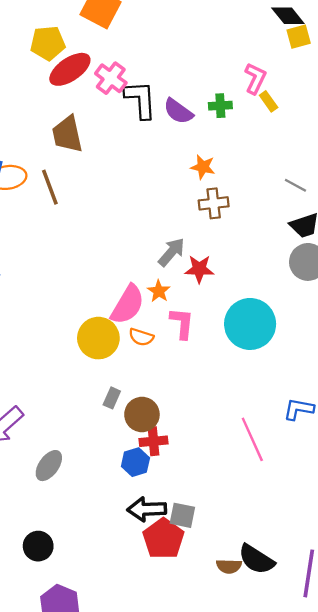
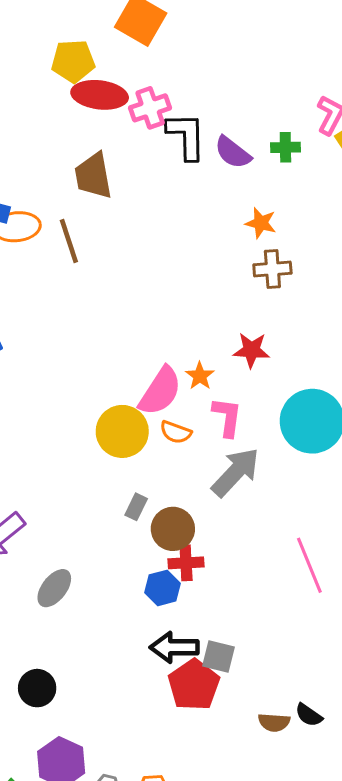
red ellipse: (70, 69) -> (100, 95), turned 39
pink cross: (111, 78) -> (150, 108), turned 32
gray arrow: (171, 252) -> (235, 472), moved, size x1.4
black semicircle: (256, 559) -> (309, 715), size x0.6

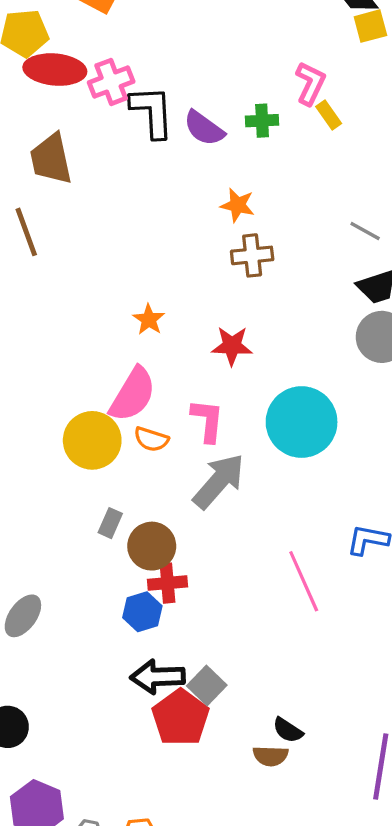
orange star: (200, 376) -> (149, 320), moved
gray square: (218, 657) -> (207, 685), turned 32
black semicircle: (309, 715) -> (288, 730), moved

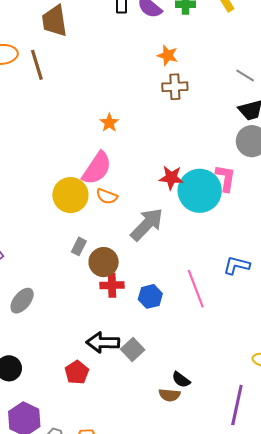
red star: (232, 346) -> (171, 178), moved
pink L-shape: (208, 420) -> (226, 178), moved
blue hexagon: (142, 612) -> (150, 296), moved
red pentagon: (181, 718) -> (77, 372), moved, size x0.7

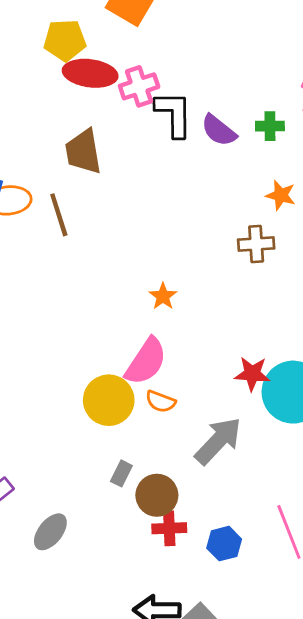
orange star: (168, 55) -> (281, 195), moved
gray ellipse: (22, 301) -> (50, 532), moved

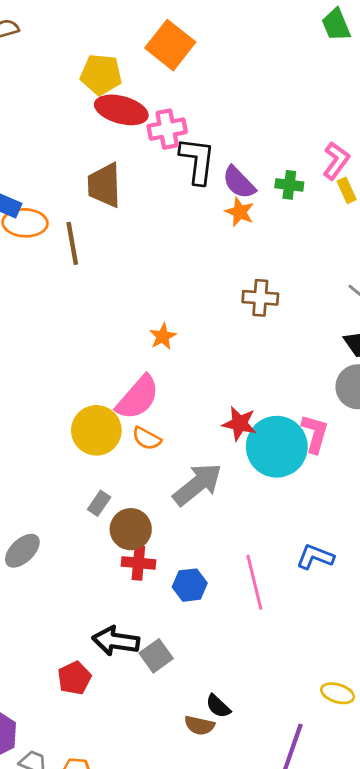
orange star: (281, 195) -> (240, 212), moved

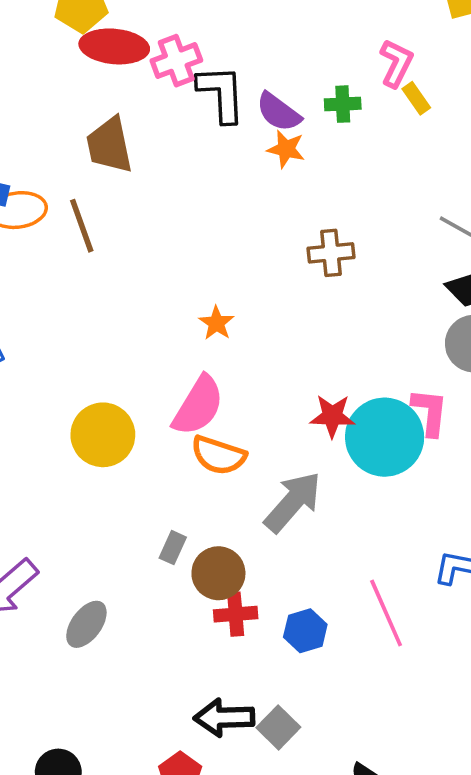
yellow circle: (96, 430) -> (103, 435), moved
orange semicircle: (147, 438) -> (219, 455), size x1.4

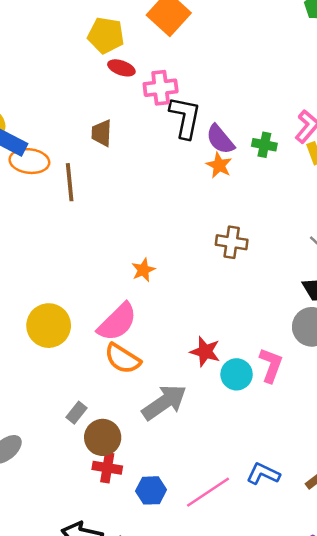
red ellipse: (114, 46) -> (121, 68), size x0.6
brown trapezoid: (109, 145) -> (102, 133), size x0.7
cyan circle: (385, 437) -> (237, 374), size x0.6
pink line: (386, 613) -> (208, 492), turned 66

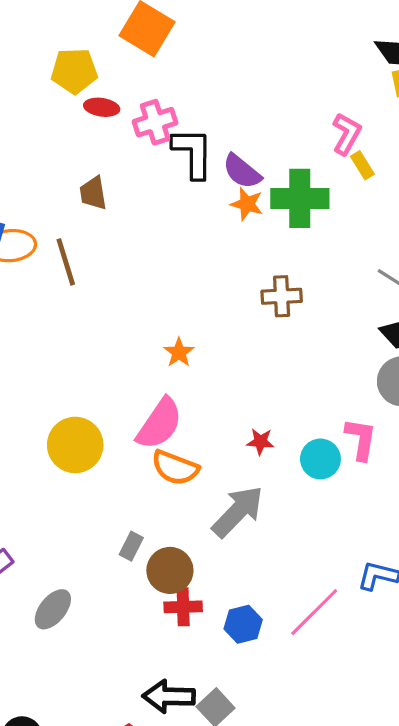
green cross: (264, 145) -> (300, 198), moved, size x1.8
red star: (205, 352) -> (260, 442), moved, size x0.7

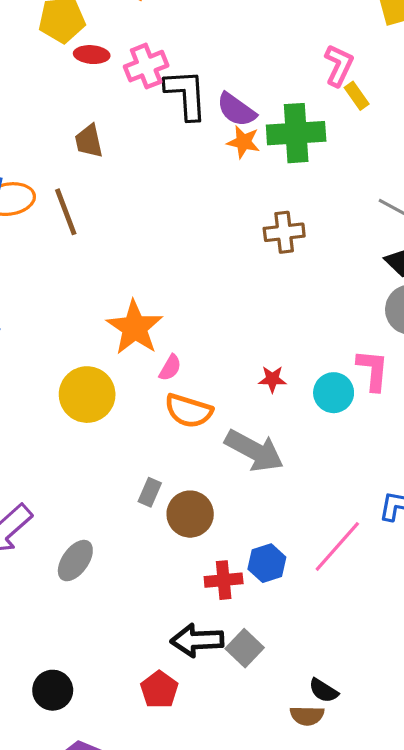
orange star: (179, 352) -> (135, 328), moved, size x1.8
pink semicircle: (160, 424) -> (170, 368), size x0.5
gray arrow: (238, 512) -> (254, 451), turned 78
red cross: (183, 607) -> (224, 580), moved

